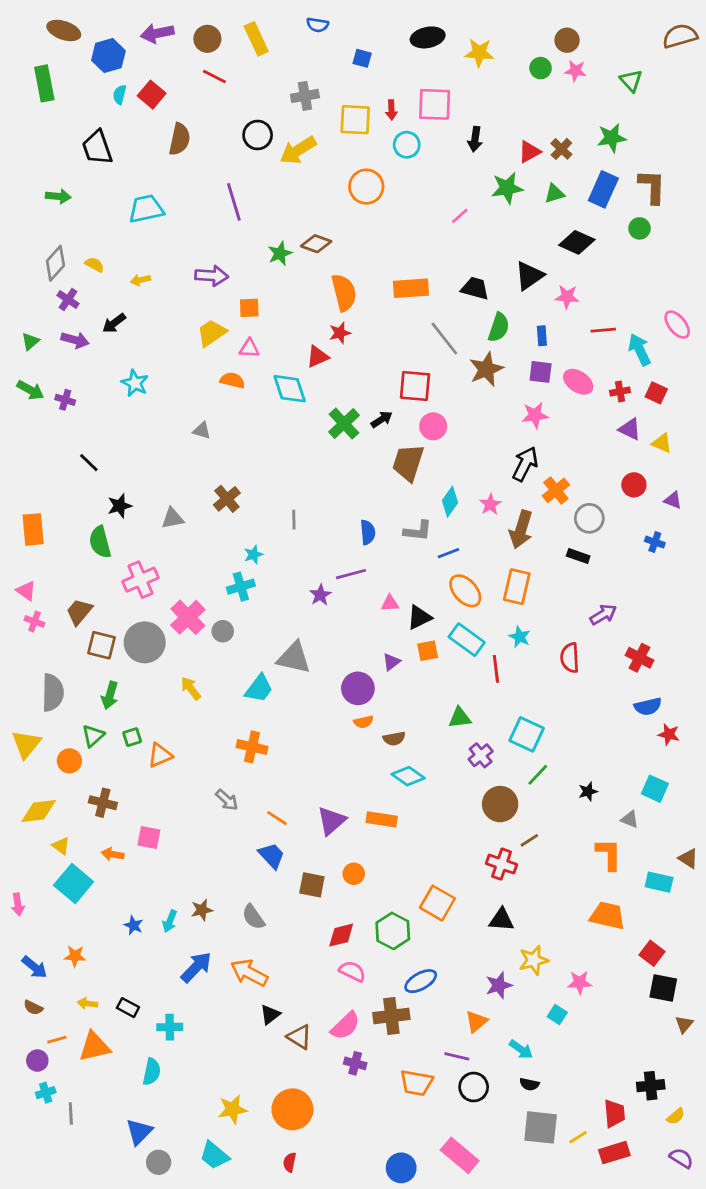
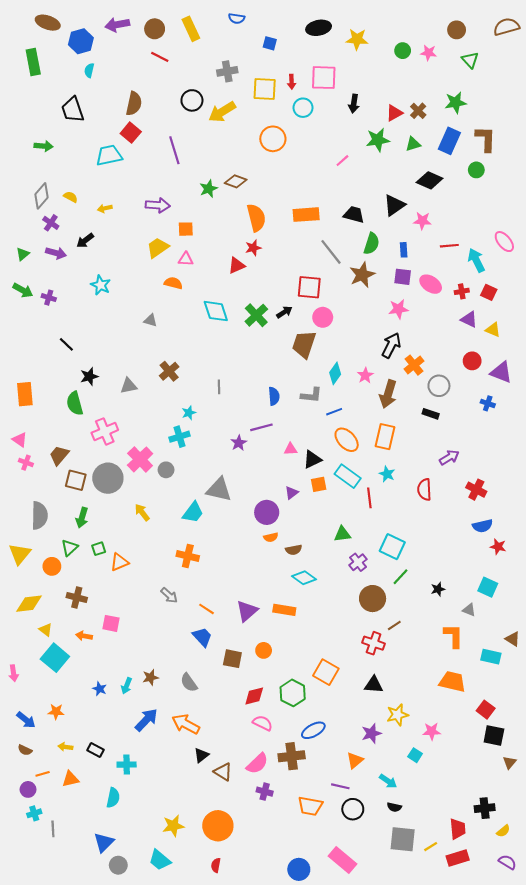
brown circle: (567, 40) -> (457, 30), moved
red square: (152, 95) -> (131, 133), moved
cyan diamond: (290, 389) -> (216, 311), moved
purple triangle: (673, 500) -> (501, 372), size x1.6
orange triangle: (94, 1047) -> (71, 779), size x0.7

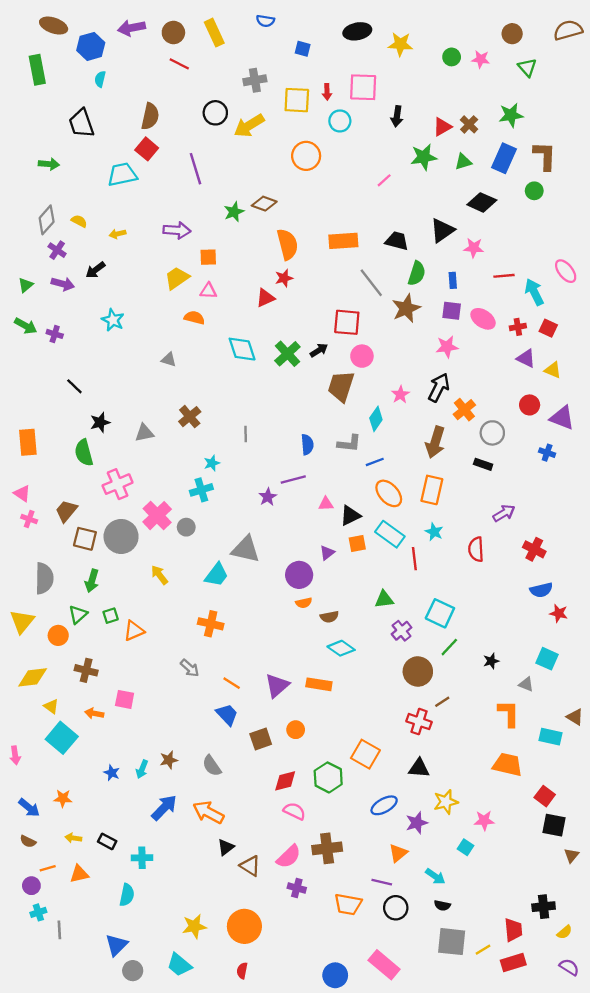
pink star: (365, 375) -> (400, 394), moved
brown square: (232, 659) -> (261, 739), turned -30
blue ellipse: (313, 730) -> (384, 805), moved

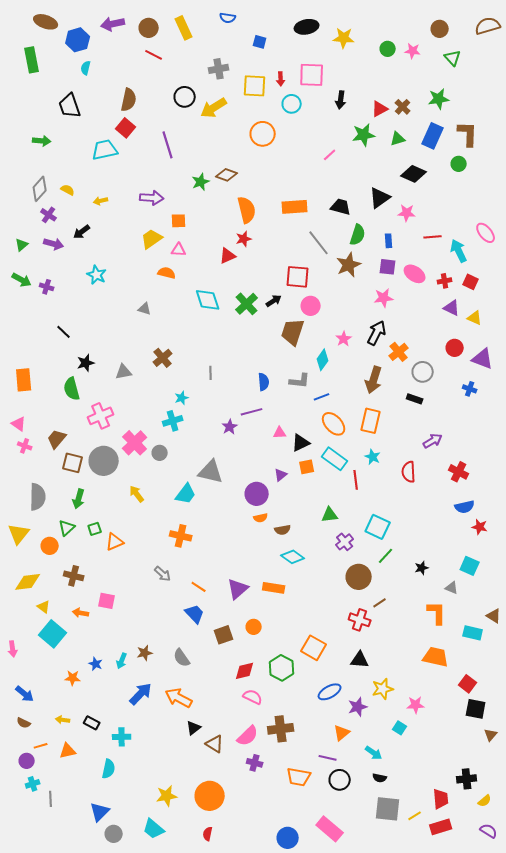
orange star: (63, 798) -> (73, 678), moved

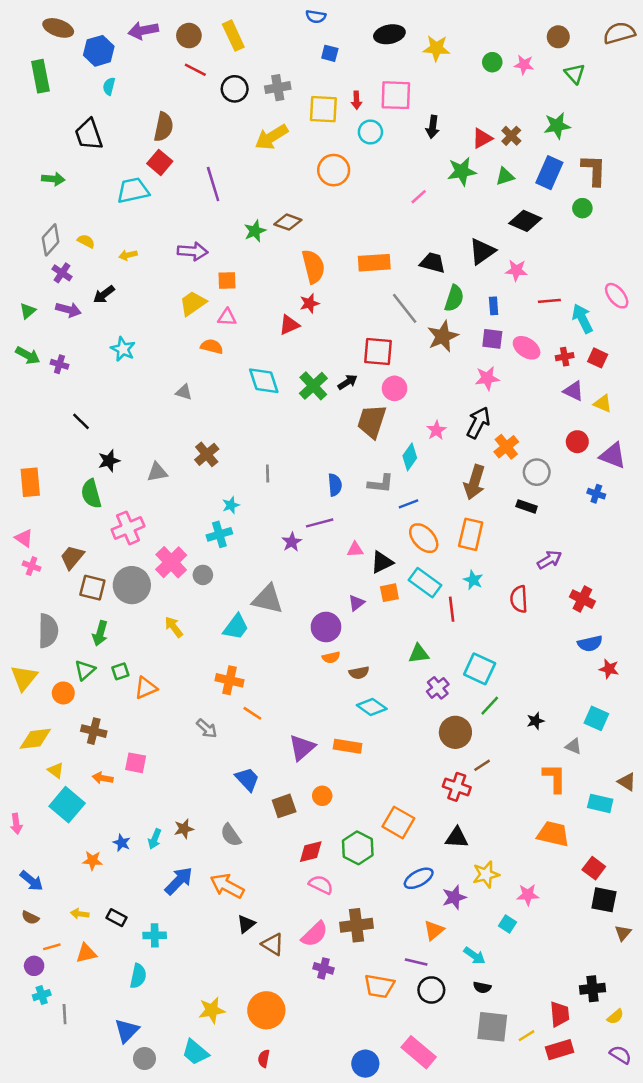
blue semicircle: (228, 18) -> (316, 16), moved
black circle: (185, 97) -> (235, 89), moved
orange line: (199, 587) -> (252, 713), moved

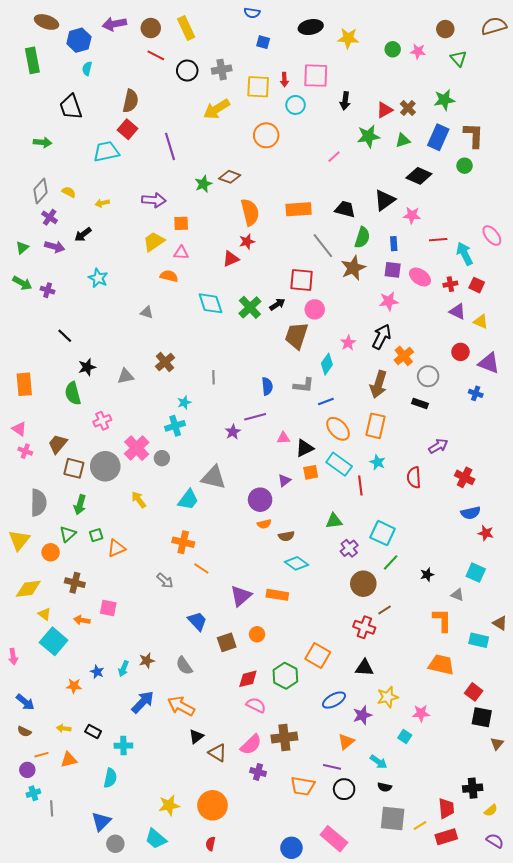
pink cross: (128, 528) -> (102, 421), size x0.7

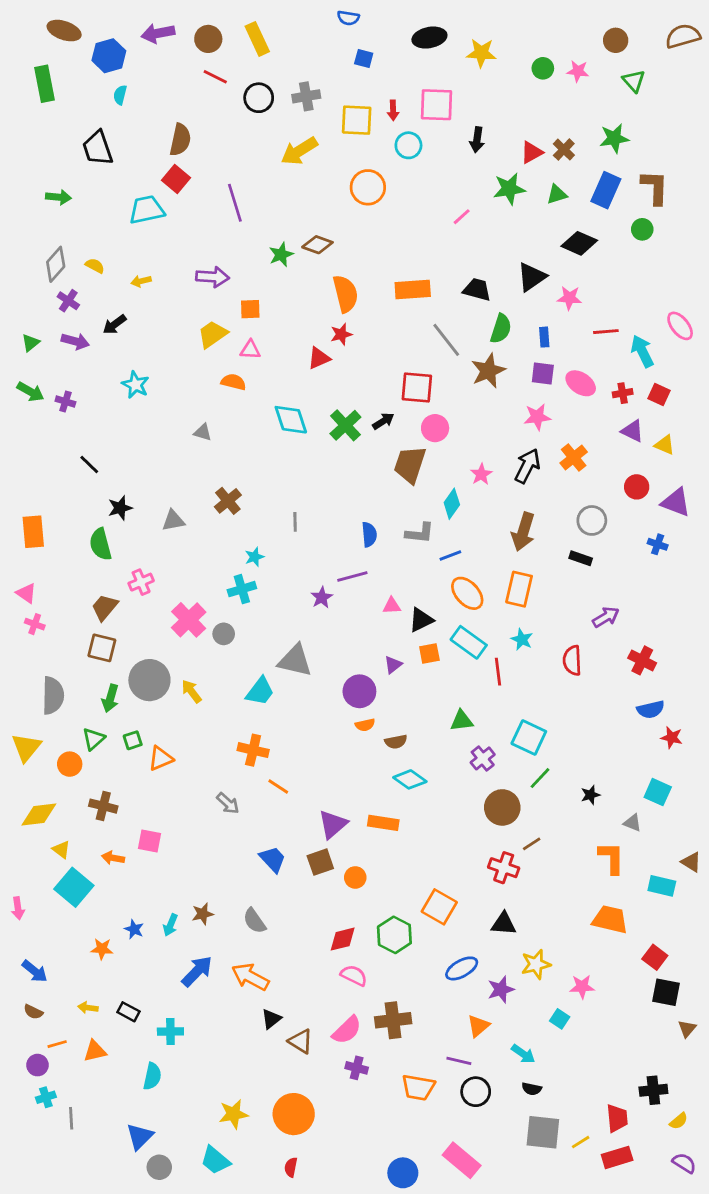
orange cross: (404, 356) -> (574, 457), moved
brown trapezoid: (58, 444) -> (105, 607), moved
gray circle: (105, 466) -> (149, 680), moved
brown square: (227, 642) -> (320, 862), moved

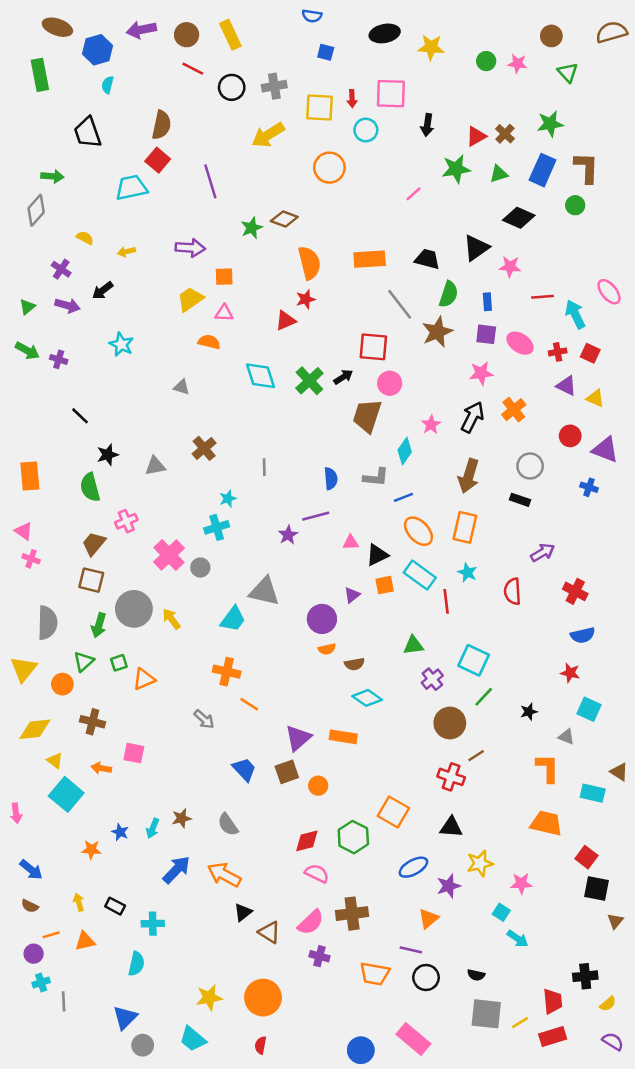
gray diamond: (56, 264) -> (36, 210), moved
red star: (672, 737) -> (570, 673), moved
yellow arrow: (88, 1008) -> (79, 902), turned 66
cyan arrow: (523, 1054) -> (518, 939), moved

